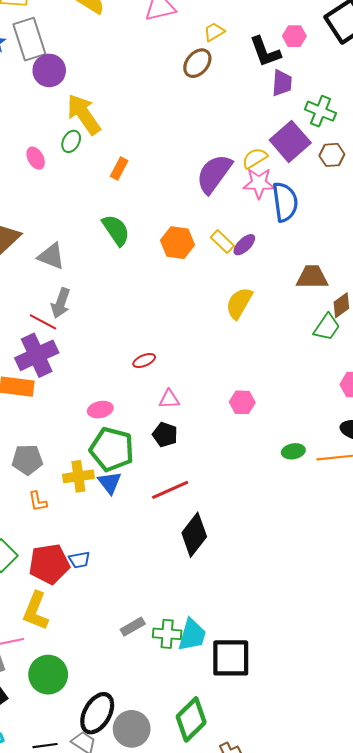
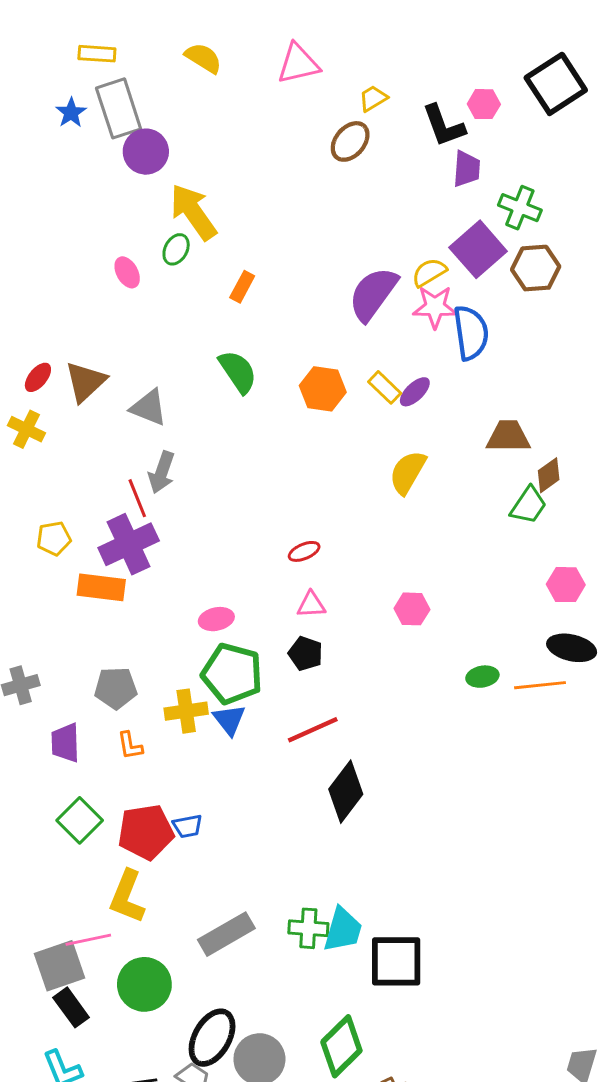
brown hexagon: (332, 155) -> (536, 268), size x1.4
red line: (43, 322) -> (137, 498), turned 40
red ellipse: (144, 361) -> (304, 551), moved
gray rectangle: (133, 627) -> (226, 934), moved, size x1.6

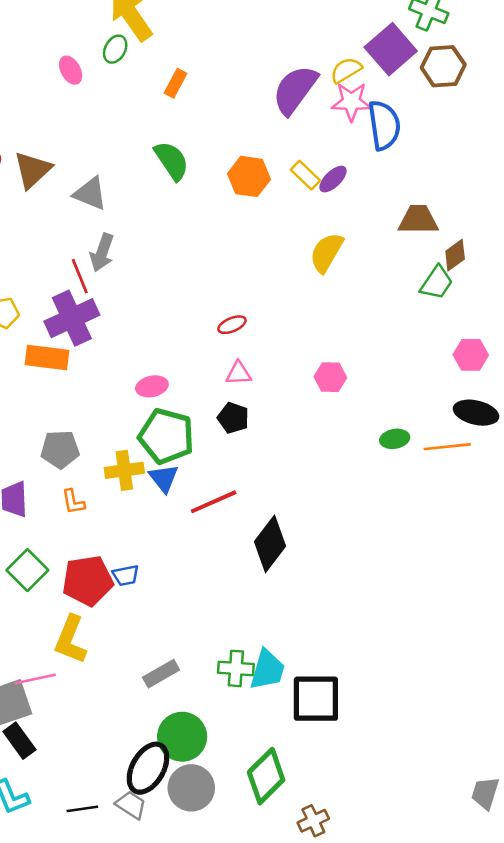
red line: (313, 730) -> (214, 502), moved
gray rectangle: (226, 934) -> (161, 674), size x0.7
green circle: (144, 984) -> (182, 737), moved

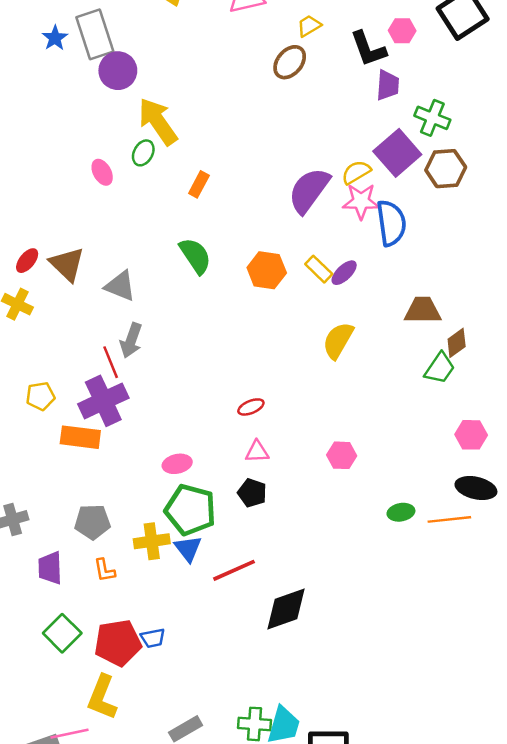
brown triangle: (33, 170) -> (67, 264), turned -33
black diamond: (270, 544) -> (286, 609), turned 33

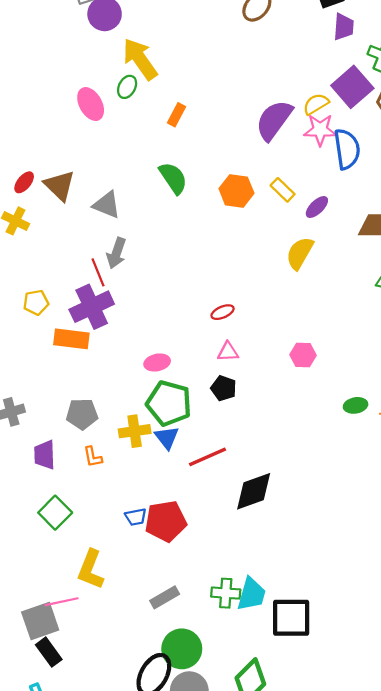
pink ellipse: (102, 172) -> (91, 104), size x1.4
purple ellipse: (344, 273) -> (317, 207), moved
red pentagon: (118, 643) -> (166, 521), moved

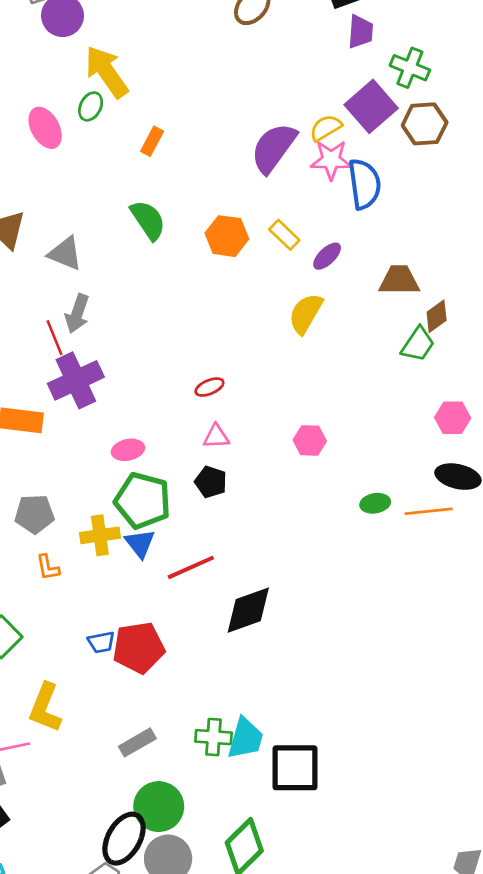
purple cross: (92, 307) -> (76, 380), moved

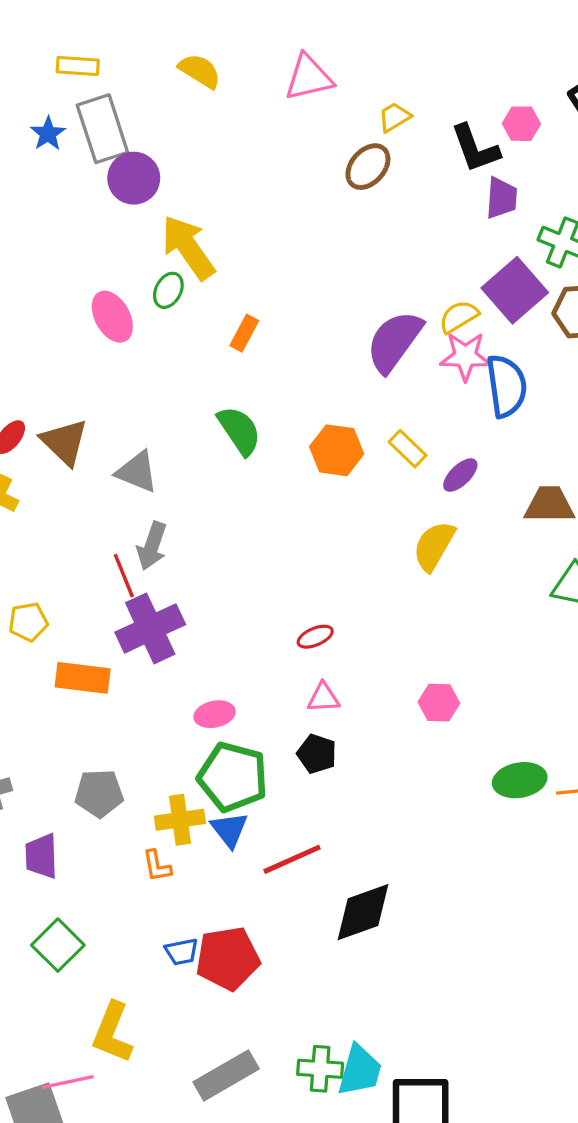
green ellipse: (375, 503) -> (520, 780), size x1.4
orange L-shape: (48, 567) -> (157, 866), moved
gray rectangle: (137, 742) -> (226, 1075), size x1.4

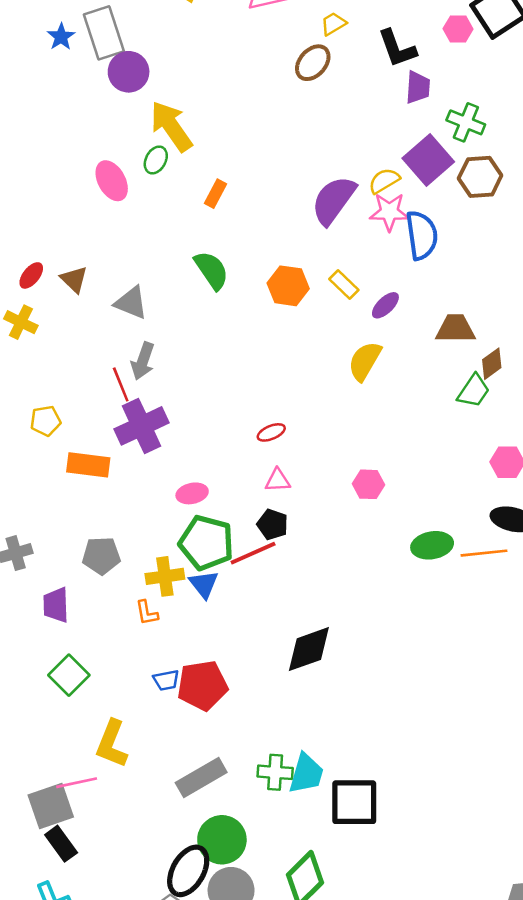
pink hexagon: (521, 124) -> (458, 29), moved
brown triangle: (64, 442) -> (74, 279), size x0.7
red line: (292, 859) -> (253, 553), moved

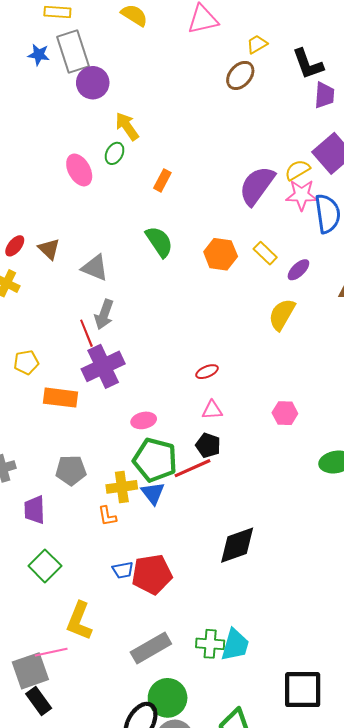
blue star: (61, 37) -> (39, 55), turned -30
yellow arrow: (171, 126) -> (127, 126), size x0.7
black square: (354, 802) -> (303, 690), moved

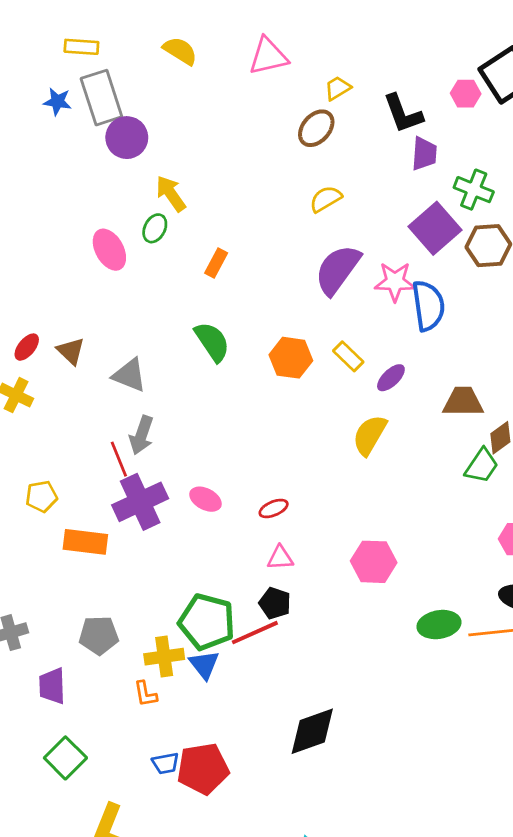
yellow semicircle: (297, 170) -> (326, 199), moved
pink hexagon: (285, 413) -> (374, 562), size x1.4
pink ellipse: (144, 420) -> (206, 499), moved, turned 40

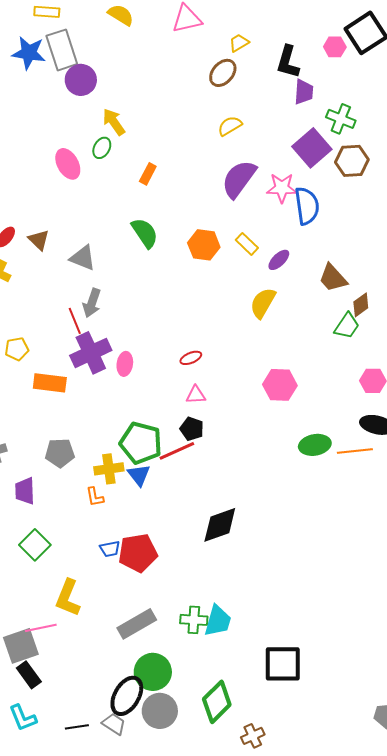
blue star: (57, 102) -> (29, 53), size x1.6
black L-shape: (403, 114) -> (288, 62), turned 36
brown trapezoid: (463, 402) -> (333, 278), turned -132
pink ellipse: (206, 499) -> (125, 364), moved, turned 70
pink hexagon: (374, 562) -> (280, 385), moved

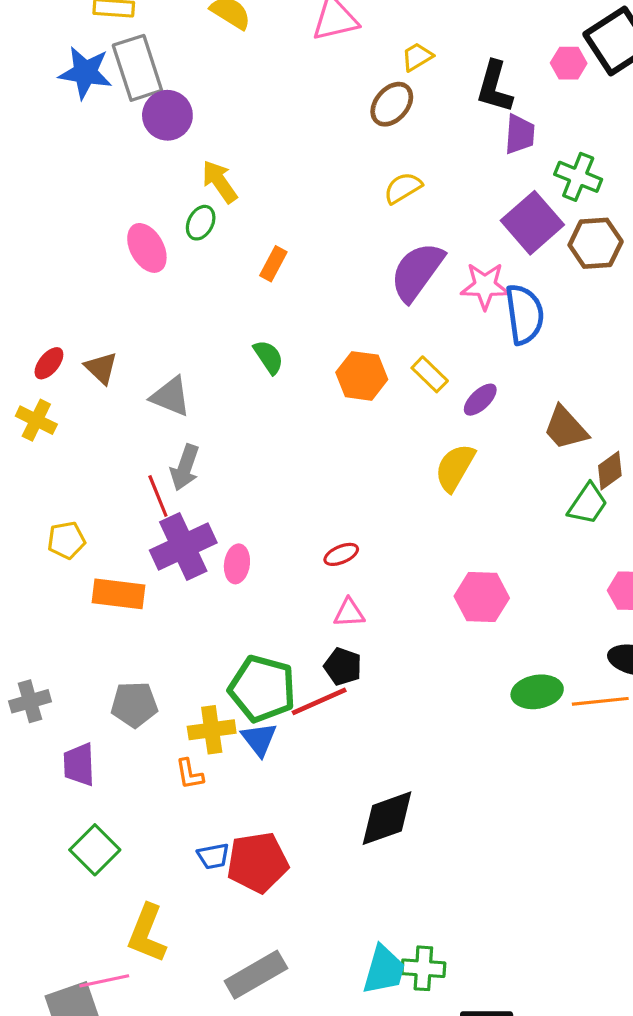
green semicircle: (145, 233) -> (269, 357), size x0.7
green cross: (194, 620) -> (423, 968), moved

